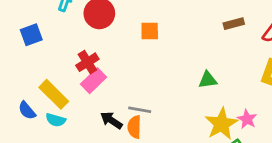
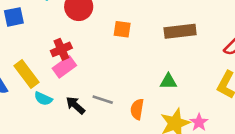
brown rectangle: (234, 24) -> (180, 31), moved, size x1.6
cyan semicircle: (56, 120) -> (43, 99), moved
orange semicircle: (134, 127) -> (137, 109), moved

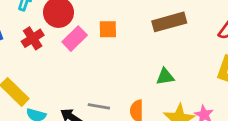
red cross: (61, 49) -> (33, 38), moved
pink rectangle: (64, 67) -> (75, 39), moved

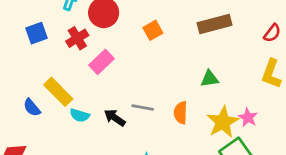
orange square: (108, 29) -> (153, 30), turned -30
pink rectangle: (75, 39) -> (101, 62), moved

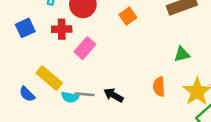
red cross: (77, 38) -> (62, 29), turned 36
gray line: (143, 108) -> (85, 94), moved
black arrow: (115, 118) -> (114, 95), moved

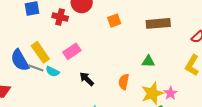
pink rectangle: (85, 48) -> (72, 51), moved
blue semicircle: (27, 94) -> (20, 60), size x1.6
gray line: (85, 94) -> (36, 68), moved

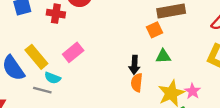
orange square: (114, 21) -> (155, 30), moved
gray line: (36, 68) -> (42, 90), moved
black arrow: (87, 79) -> (134, 65), moved, turned -126

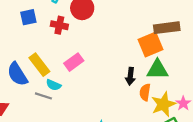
orange square: (155, 30) -> (151, 45), size x1.6
green triangle: (163, 56) -> (158, 70), size x1.5
orange semicircle: (137, 83) -> (145, 92), moved

